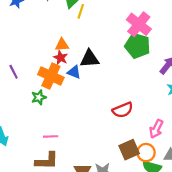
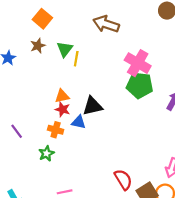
orange cross: (51, 76) -> (56, 130), size x0.6
red semicircle: (123, 110) -> (123, 180), moved, turned -90

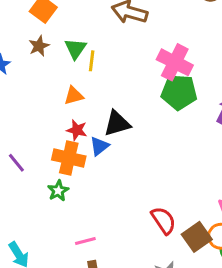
orange triangle: (62, 96) -> (74, 96), moved
blue triangle: (79, 122) -> (99, 146), turned -48
orange cross: (56, 130) -> (69, 158), size x1.5

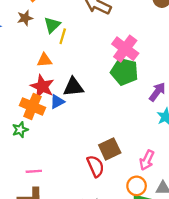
red star: (77, 130) -> (42, 87), size x1.5
brown square: (197, 237) -> (110, 149), moved

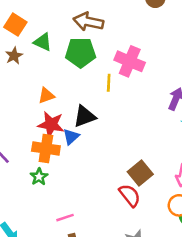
green triangle: (52, 25) -> (43, 42), moved, turned -36
yellow line: (63, 36) -> (109, 83), moved
green pentagon: (124, 72) -> (81, 53), moved

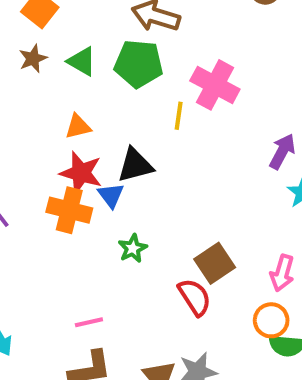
green triangle: (43, 42) -> (82, 61), moved
blue triangle: (71, 137) -> (111, 195), turned -30
green star: (39, 177) -> (133, 248), moved

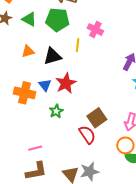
pink cross: (215, 85) -> (95, 30), size x0.7
black triangle: (135, 165) -> (52, 56), moved
red star: (81, 173) -> (66, 83), moved, turned 30

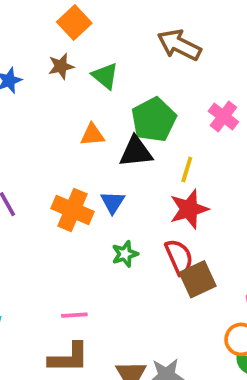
green pentagon: (57, 20) -> (154, 120), moved, turned 30
yellow line: (78, 45) -> (187, 169), moved
red star: (66, 83) -> (189, 209), moved
red semicircle: (87, 135) -> (179, 257), moved

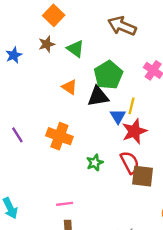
orange triangle: (92, 135) -> (69, 87), turned 42
blue triangle: (113, 202) -> (118, 116), moved
brown square: (198, 279) -> (143, 176), turned 35

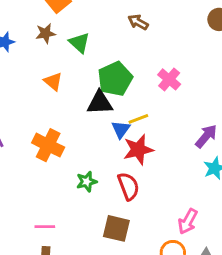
brown arrow: (122, 26) -> (138, 22), size x0.6
orange triangle: (69, 87) -> (53, 81), moved
yellow line: (132, 106) -> (138, 119), turned 49
brown square: (143, 176) -> (116, 228), moved

